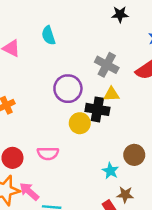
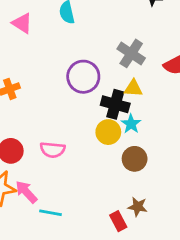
yellow circle: (80, 123) -> (108, 132), moved
brown circle: (134, 155) -> (135, 159), moved
cyan star: (110, 171) -> (131, 124), moved

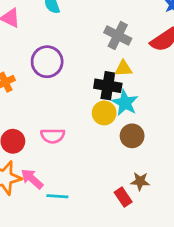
purple circle: (83, 77) -> (47, 62), moved
cyan star: (131, 124) -> (125, 103), size x1.4

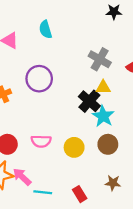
black cross: (108, 86) -> (89, 101), turned 30
yellow circle: (104, 113) -> (74, 147), moved
red rectangle: (123, 197) -> (80, 194), moved

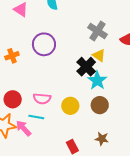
yellow triangle: (103, 87) -> (99, 55), turned 32
cyan line: (43, 192) -> (36, 117), moved

